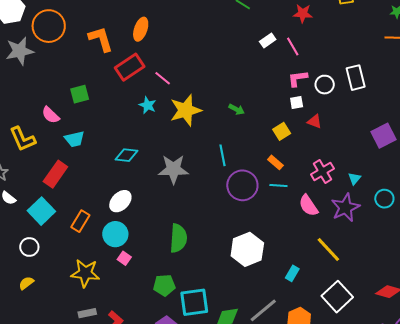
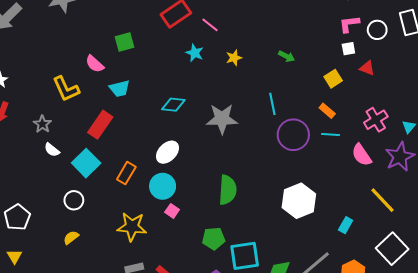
yellow star: (186, 110) -> (234, 58), size x0.5

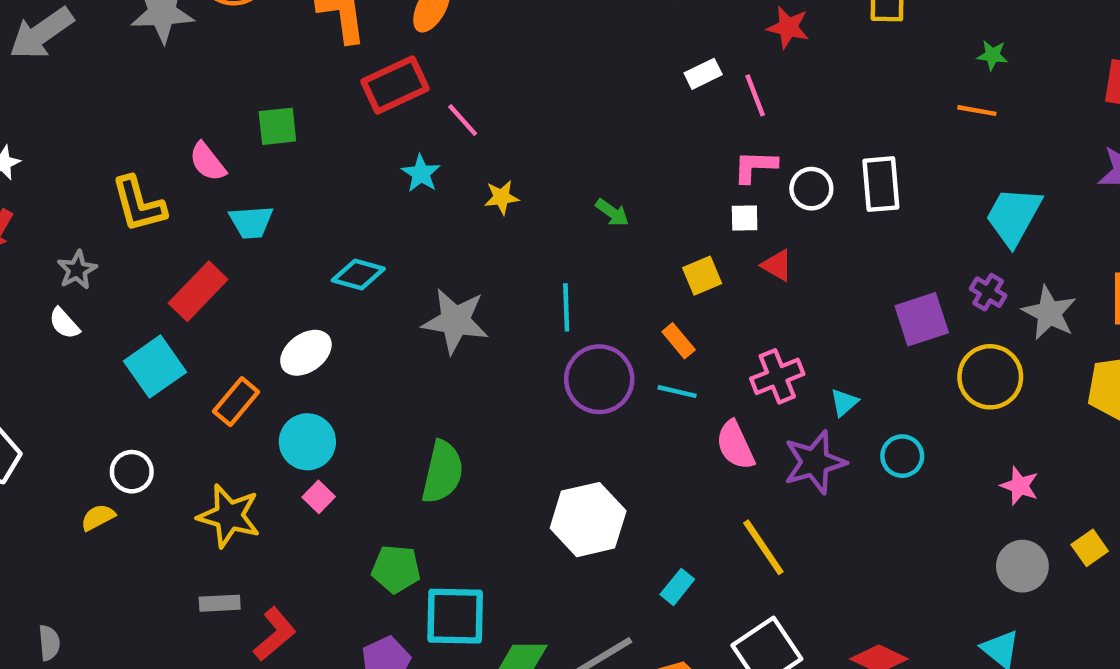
white semicircle: (52, 150) -> (64, 323), moved
white ellipse: (167, 152) -> (306, 353), moved
white circle: (74, 200) -> (132, 472), moved

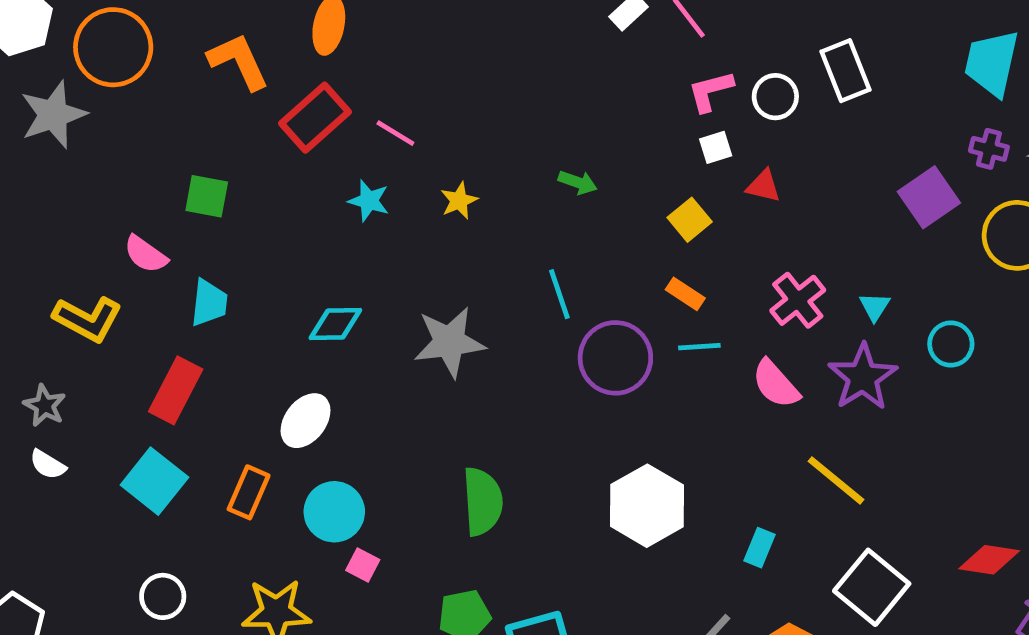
green square: (277, 126) -> (207, 196), turned 33
yellow L-shape: (139, 204) -> (88, 319), turned -30
cyan trapezoid: (251, 222) -> (209, 303), turned -63

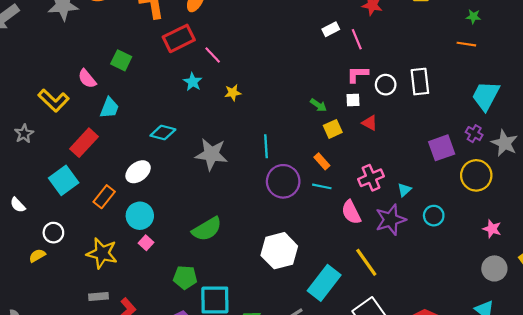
green arrow: (578, 182) -> (318, 105), moved
white semicircle: (48, 464) -> (18, 205), moved
green semicircle: (483, 501) -> (207, 229), turned 48
cyan rectangle: (760, 548) -> (324, 283), size x2.0

